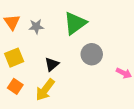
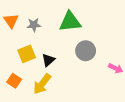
green triangle: (75, 23) -> (70, 22), turned 30
yellow square: (14, 58) -> (27, 54), moved

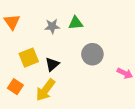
green triangle: (70, 22) -> (76, 23), size x0.6
gray star: (34, 25) -> (52, 26), moved

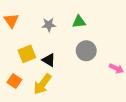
green triangle: (76, 23) -> (79, 22), moved
black triangle: (52, 64) -> (49, 60), turned -48

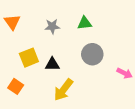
black triangle: (49, 60) -> (52, 64), turned -32
yellow arrow: (42, 84) -> (63, 90), moved

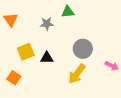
green triangle: (84, 23) -> (68, 12), moved
yellow arrow: (63, 90) -> (77, 74), moved

